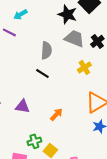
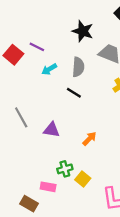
cyan arrow: (20, 14) -> (49, 69), moved
black star: (67, 14) -> (83, 31), moved

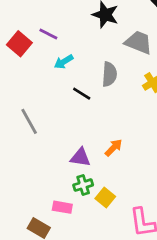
gray semicircle: (78, 67) -> (109, 74), moved
black line: (74, 93) -> (82, 94), moved
purple triangle: (51, 130) -> (80, 157), moved

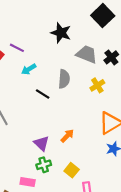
purple triangle: (80, 157) -> (42, 143), turned 35
yellow square: (105, 198) -> (72, 170), moved

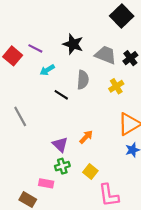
black star: (61, 33) -> (73, 44), moved

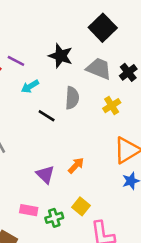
black square: (122, 16) -> (103, 28), moved
green cross: (62, 166) -> (54, 218), moved
pink rectangle: (46, 183) -> (29, 210), moved

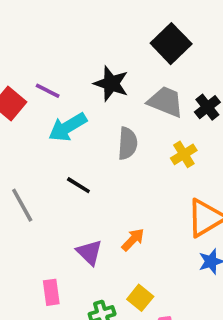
cyan arrow: (30, 86) -> (68, 127), size x1.5
black line: (47, 116) -> (78, 185), moved
pink rectangle: (29, 210) -> (51, 292), moved, turned 72

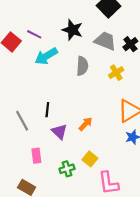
black line: (78, 185) -> (47, 110), moved, turned 64
gray line: (22, 205) -> (22, 121), moved

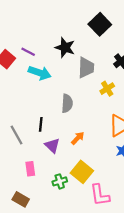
gray trapezoid: (105, 41) -> (86, 68), moved, turned 70
cyan arrow: (46, 56) -> (40, 73), turned -130
gray semicircle: (82, 66) -> (67, 103), moved
yellow square: (90, 159) -> (82, 172), size x1.5

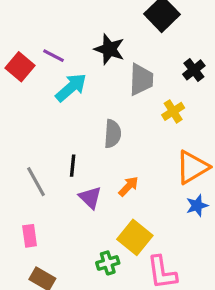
cyan arrow: (40, 73) -> (71, 88), turned -60
pink rectangle: (30, 169) -> (30, 236), moved
green cross: (60, 181) -> (108, 263), moved

